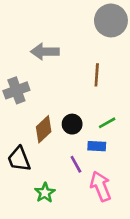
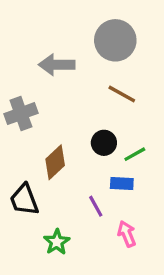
gray circle: (111, 20) -> (115, 40), moved
brown line: (97, 75) -> (122, 94), turned -65
black circle: (72, 124) -> (104, 143), moved
pink arrow: (101, 186) -> (127, 234), size x0.7

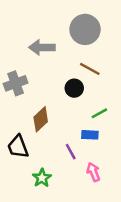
black circle: (104, 143) -> (74, 88), moved

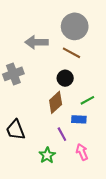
brown line: (90, 69) -> (71, 53), moved
brown diamond: (41, 119) -> (56, 102), moved
green star: (42, 178) -> (47, 155), moved

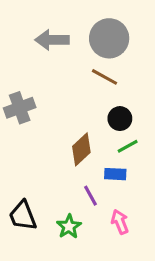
gray arrow: (37, 42) -> (52, 40), moved
black circle: (65, 78) -> (120, 119), moved
black trapezoid: (15, 130) -> (23, 216), moved

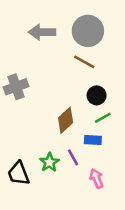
green star: (69, 227) -> (49, 162), moved

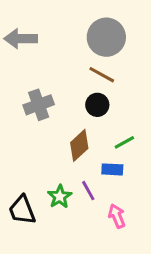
gray arrow: (42, 32) -> (21, 39), moved
gray cross: (16, 87) -> (39, 105), moved
black circle: (97, 95) -> (97, 105), moved

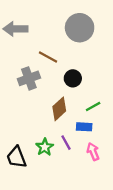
brown line: (102, 75) -> (48, 57), moved
pink arrow: (117, 216) -> (93, 152), moved

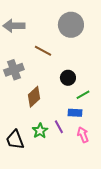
gray cross: (29, 78) -> (14, 70), moved
black circle: (73, 78) -> (68, 78), moved
brown diamond: (59, 109) -> (34, 97), moved

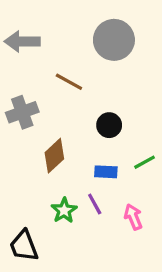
green line: (83, 95) -> (145, 162), moved
blue rectangle: (75, 113) -> (106, 172), moved
black trapezoid: (15, 140) -> (24, 246), moved

